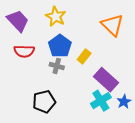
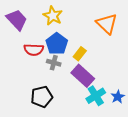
red semicircle: (24, 51) -> (34, 50), moved
purple rectangle: (106, 80) -> (83, 76), moved

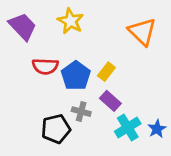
blue pentagon: (57, 44) -> (76, 76), moved
gray cross: (54, 63) -> (81, 112), moved
purple rectangle: (83, 76) -> (110, 101), size x0.7

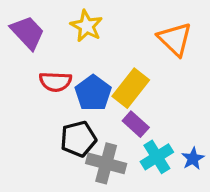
yellow rectangle: (106, 72) -> (131, 88), size x1.6
gray cross: (81, 112) -> (106, 163), moved, size x1.6
black pentagon: (56, 129) -> (78, 139), moved

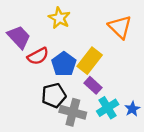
purple trapezoid: (28, 33) -> (19, 37), moved
red semicircle: (55, 82) -> (38, 56), turned -30

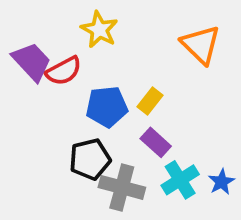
red semicircle: (38, 56) -> (64, 71), moved
yellow rectangle: (90, 61) -> (150, 101), size x0.6
blue pentagon: (64, 64) -> (107, 107), turned 30

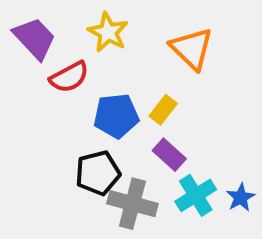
orange triangle: (201, 45) -> (192, 49), moved
purple trapezoid: (32, 62) -> (35, 38), moved

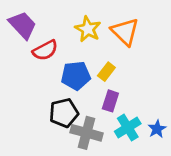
yellow star: (108, 32) -> (88, 29), moved
purple rectangle: (169, 155) -> (110, 101), turned 66

